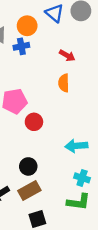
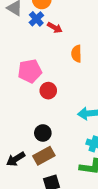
blue cross: (21, 46) -> (36, 19), turned -32
red arrow: (67, 55) -> (55, 28), moved

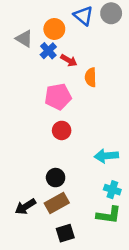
orange semicircle: (77, 54) -> (91, 77), moved
pink pentagon: (30, 71) -> (58, 97), moved

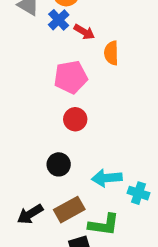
cyan arrow: (106, 156) -> (107, 178), moved
black circle: (56, 178) -> (59, 164), moved
green L-shape: (109, 215) -> (104, 225), moved

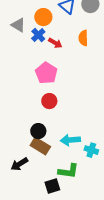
orange semicircle: (111, 53) -> (83, 38), moved
pink pentagon: (71, 77) -> (46, 73), turned -30
brown rectangle: (69, 210) -> (40, 146), moved, turned 60

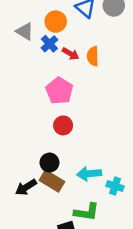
orange semicircle: (83, 38) -> (93, 56), moved
black arrow: (19, 164) -> (26, 187), moved

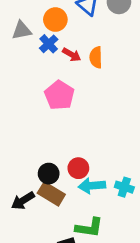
gray triangle: (25, 31) -> (22, 30), turned -42
red circle: (63, 125) -> (78, 168), moved
cyan cross: (115, 186) -> (124, 187), moved

